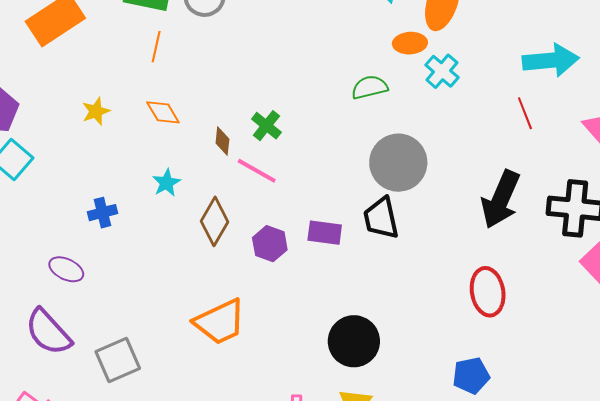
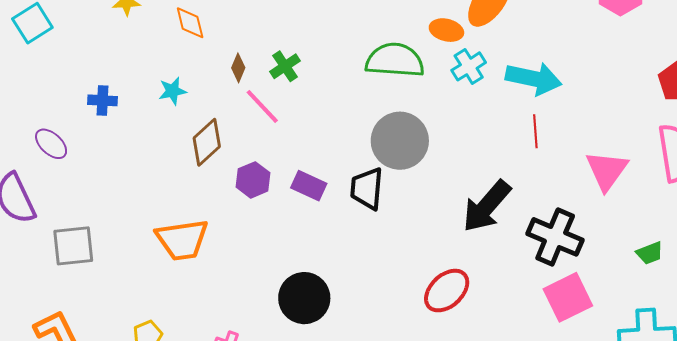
cyan arrow: (551, 60) -> (534, 79), moved
green semicircle: (370, 87) -> (395, 60), size x1.6
red ellipse: (488, 292) -> (447, 291), turned 39

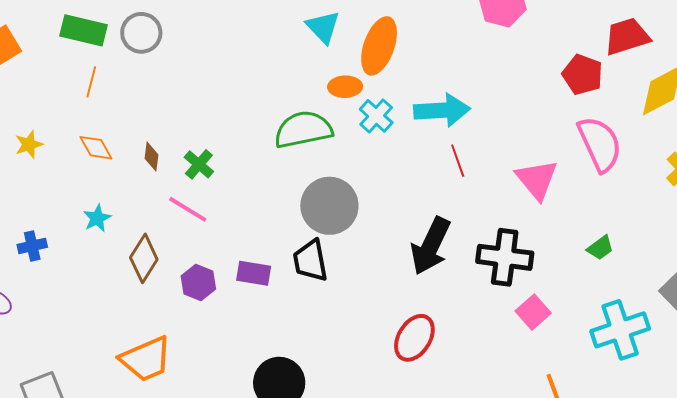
brown diamond: (238, 68) -> (152, 157), moved
pink square: (568, 297) -> (533, 312), size x0.7

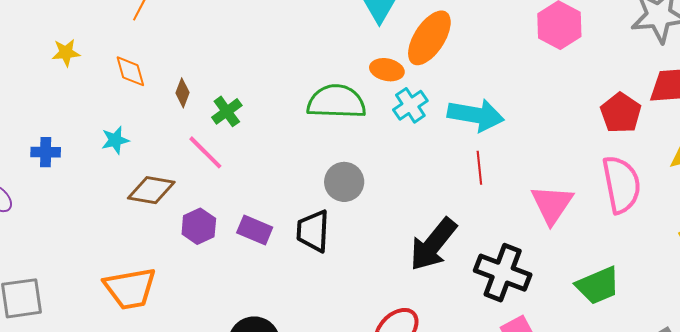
gray circle: (329, 206) -> (344, 182), size x0.7
green trapezoid: (600, 248) -> (598, 286), size x1.6
brown diamond: (144, 258) -> (151, 190), turned 54

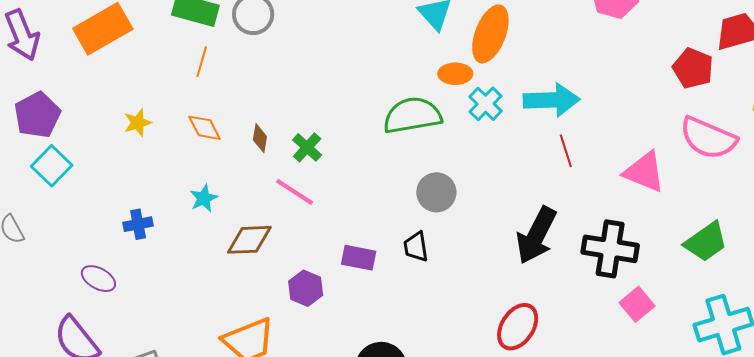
pink semicircle: (621, 184) -> (708, 138), turned 136
pink triangle: (552, 204) -> (644, 172), turned -30
purple hexagon: (199, 226) -> (306, 288), moved
black trapezoid: (313, 231) -> (416, 247), size x0.7

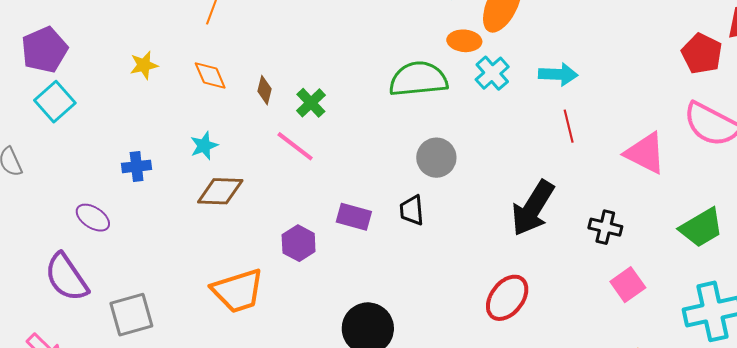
cyan arrow: (552, 100) -> (558, 74), size x0.7
brown diamond: (249, 240) -> (220, 191), moved
black cross: (610, 249) -> (605, 227), size x0.6

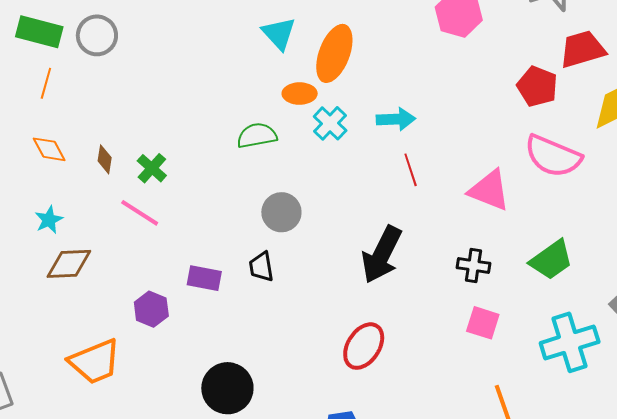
green semicircle: (418, 79) -> (257, 135), size x0.7
black cross: (605, 227) -> (473, 265), moved
pink square: (628, 285) -> (483, 323), turned -32

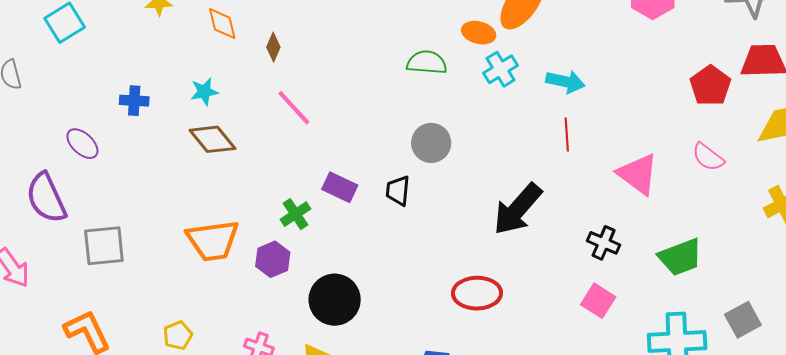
pink semicircle: (553, 156) -> (708, 157), size x0.6
green cross: (152, 168) -> (295, 214), moved
brown diamond: (69, 264) -> (212, 139), turned 39
purple hexagon: (151, 309) -> (273, 259), moved
red ellipse: (364, 346) -> (477, 293), turned 42

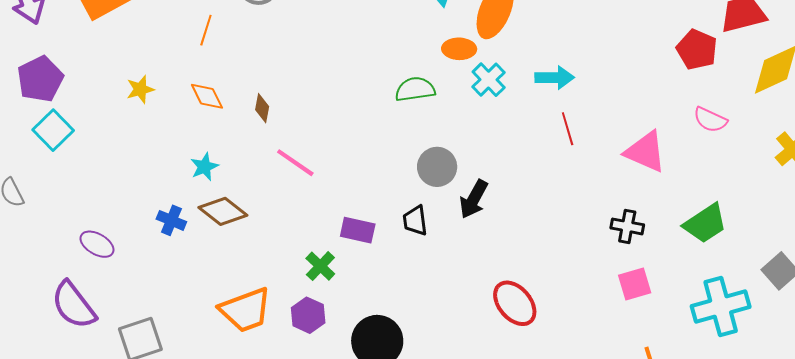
blue cross: (134, 101) -> (171, 220), moved, turned 32
black arrow: (518, 209) -> (474, 199), moved, size x0.7
red ellipse: (477, 293) -> (515, 303), turned 63
pink square: (598, 301) -> (635, 284), turned -36

